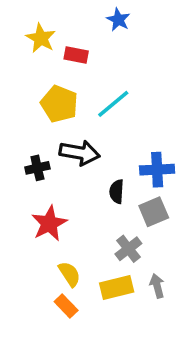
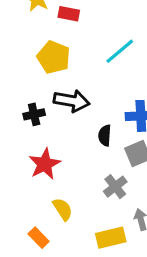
cyan line: (113, 104) -> (120, 51), moved
yellow rectangle: (117, 288) -> (111, 238), moved
orange rectangle: (66, 306) -> (39, 238), moved

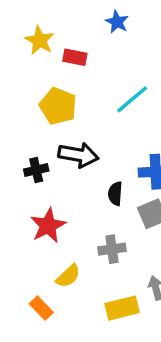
gray cross: (115, 187) -> (112, 249), moved, turned 30
yellow semicircle: (63, 209) -> (68, 276), turned 80

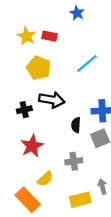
yellow star: (40, 40) -> (27, 36), moved
orange rectangle: (41, 308) -> (28, 200), size x1.6

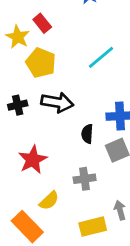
yellow star: (27, 36) -> (18, 37), moved
red rectangle: (50, 36) -> (42, 23), moved, turned 40
black cross: (24, 110) -> (18, 105), moved

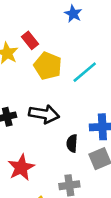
yellow pentagon: (41, 63) -> (48, 66), moved

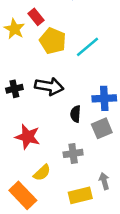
red star: (21, 167) -> (28, 137), turned -30

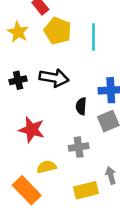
yellow star: (14, 29) -> (18, 32), moved
cyan line: (87, 47) -> (93, 37), turned -50
yellow semicircle: (42, 173) -> (47, 167), turned -150

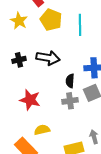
gray cross: (79, 147) -> (70, 101), moved

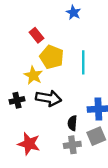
yellow star: (19, 21) -> (33, 75), moved

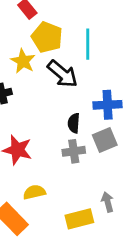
black arrow: (48, 98) -> (62, 74), moved, turned 30

